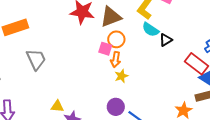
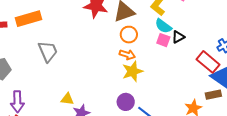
pink square: (105, 49) -> (163, 40), moved
orange arrow: (116, 60) -> (127, 55), turned -84
yellow star: (121, 76) -> (133, 71), size x1.5

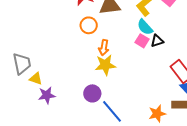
orange circle: (129, 35) -> (89, 25), moved
gray trapezoid: (48, 51) -> (22, 63), moved
orange arrow: (127, 55) -> (104, 48), turned 70

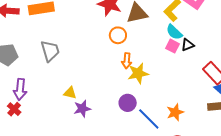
orange arrow: (104, 48) -> (127, 61), moved
gray trapezoid: (22, 63) -> (50, 51), moved
orange star: (157, 114) -> (175, 112), moved

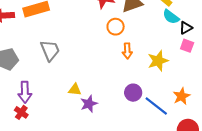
pink square: (172, 46) -> (187, 46), moved
yellow star: (138, 73) -> (158, 61), moved

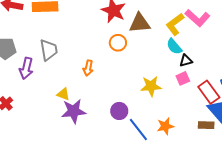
pink square: (187, 46) -> (183, 78), turned 32
orange arrow: (127, 51) -> (88, 68), moved
purple arrow: (25, 92) -> (26, 68), moved
purple star: (89, 104) -> (74, 111), size x1.4

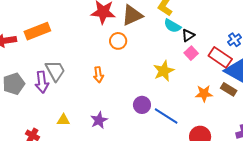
purple arrow: (26, 68) -> (42, 82), moved
yellow triangle: (63, 94) -> (63, 120), moved
purple star: (74, 111) -> (99, 120), size x0.7
brown rectangle: (206, 125) -> (229, 89), turned 49
orange star: (165, 126) -> (204, 94), moved, turned 30

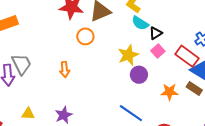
yellow star: (164, 71) -> (128, 55), moved
purple circle: (142, 105) -> (139, 75), moved

